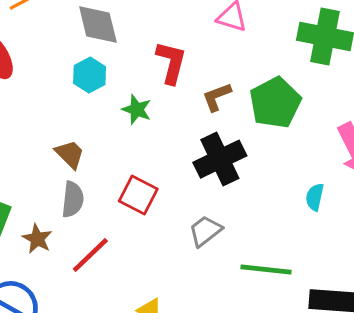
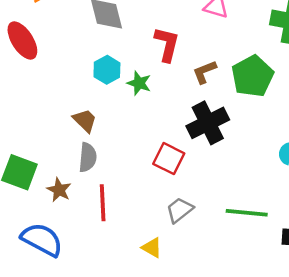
cyan hexagon: (90, 75) -> (107, 70), moved
red square: (138, 195) -> (169, 159), moved
gray trapezoid: (205, 231) -> (180, 210), moved
red line: (90, 255) -> (103, 203), turned -48

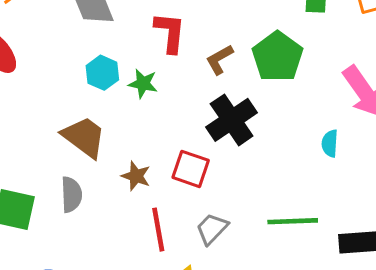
brown trapezoid: (85, 120) -> (84, 137), size x1.5
gray semicircle: (88, 157) -> (71, 195), moved
brown star: (59, 190) -> (136, 176), moved
red line: (103, 203) -> (158, 230), moved

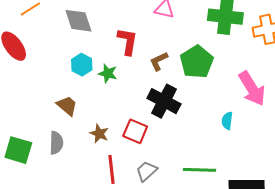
black cross: (232, 120) -> (164, 101), turned -32
brown trapezoid: (84, 137) -> (67, 106), size x0.7

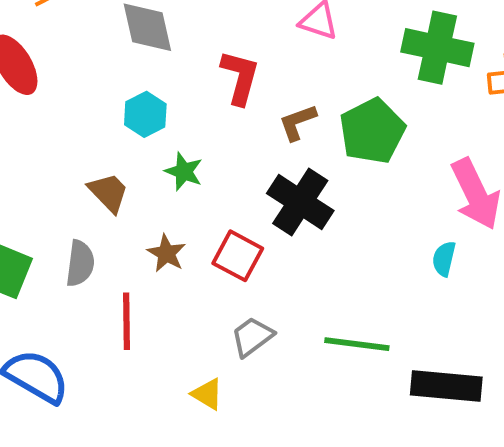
green star: (108, 73) -> (184, 172), moved
cyan semicircle: (227, 121) -> (444, 259), moved
red line: (111, 169) -> (127, 321), moved

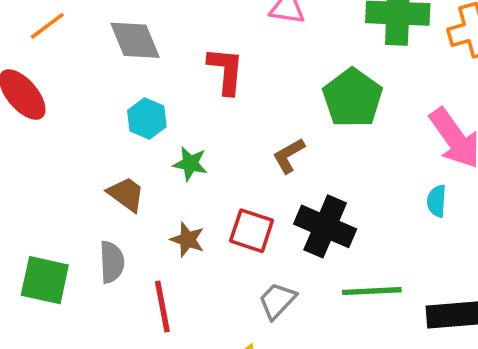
brown L-shape: (298, 122) -> (289, 156), moved
black cross: (300, 202) -> (325, 226), moved

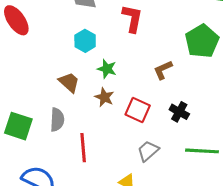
black cross: (325, 226) -> (179, 112), size x0.6
brown star: (187, 240) -> (104, 97), moved

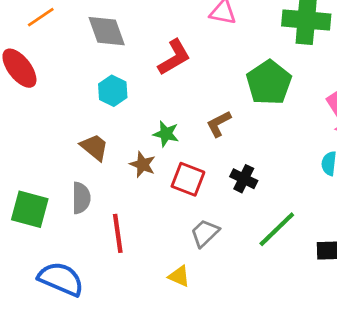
red L-shape: (132, 18) -> (174, 57), turned 52
green star: (107, 69) -> (166, 134), moved
green line: (202, 151) -> (277, 229), turned -44

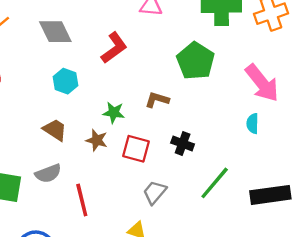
brown L-shape: (219, 124) -> (157, 100), turned 50
gray semicircle: (81, 198) -> (48, 173), turned 75

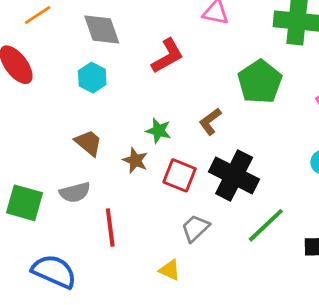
cyan hexagon: (66, 81) -> (92, 78), moved
brown L-shape: (157, 100) -> (210, 121), turned -60
black cross: (183, 143) -> (234, 175), size x1.8

